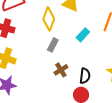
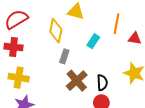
brown cross: (61, 70) -> (77, 81), size x1.5

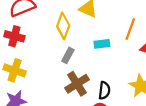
cyan rectangle: (93, 41) -> (102, 44), turned 40

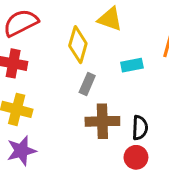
brown cross: (77, 84) -> (102, 121), turned 35

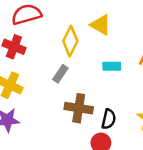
gray rectangle: (87, 84) -> (60, 74), moved

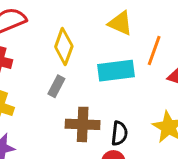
yellow triangle: (101, 25) -> (120, 23), moved
cyan rectangle: (112, 66) -> (116, 71), size x1.6

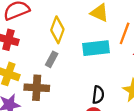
brown cross: (83, 124) -> (37, 88), moved

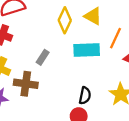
yellow diamond: (57, 30) -> (65, 20), moved

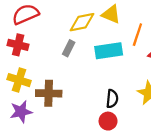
yellow diamond: (65, 20) -> (82, 22), turned 60
gray rectangle: (43, 57) -> (69, 48), moved

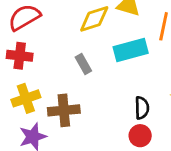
gray rectangle: (69, 48) -> (83, 64), moved, turned -49
yellow cross: (19, 80) -> (26, 98), turned -30

